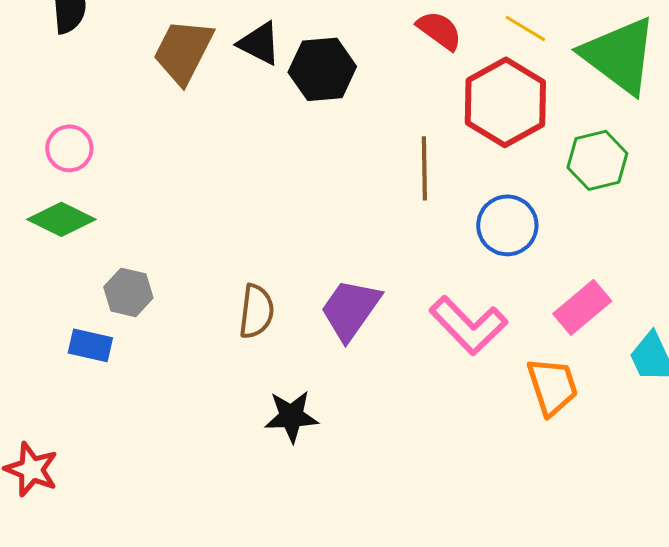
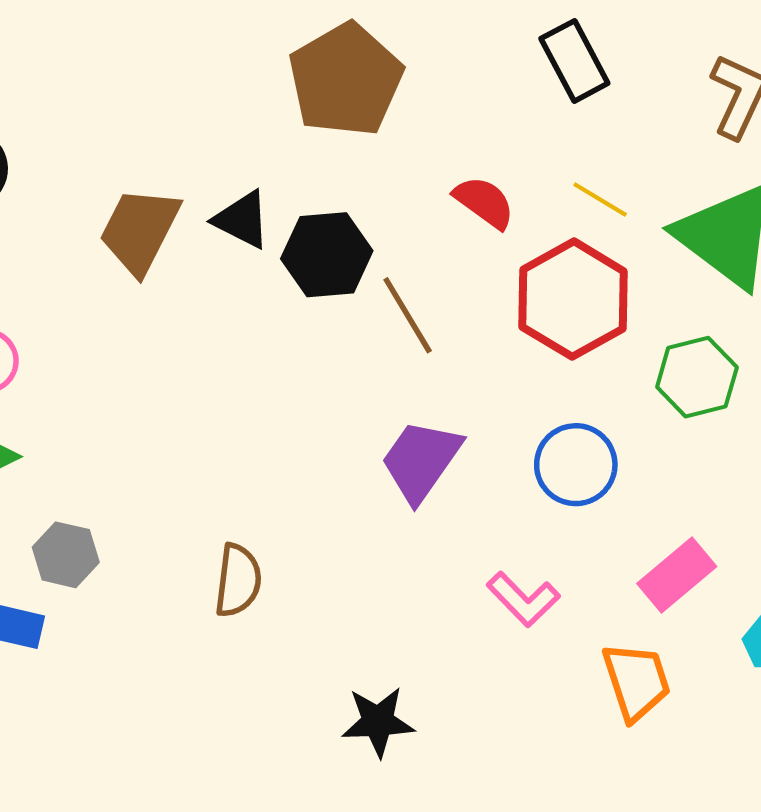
brown line: (424, 168) -> (408, 315), moved, turned -30
purple trapezoid: (350, 309) -> (421, 461), moved
pink L-shape: (468, 325) -> (523, 599), size x0.7
black star: (291, 416) -> (378, 722), moved

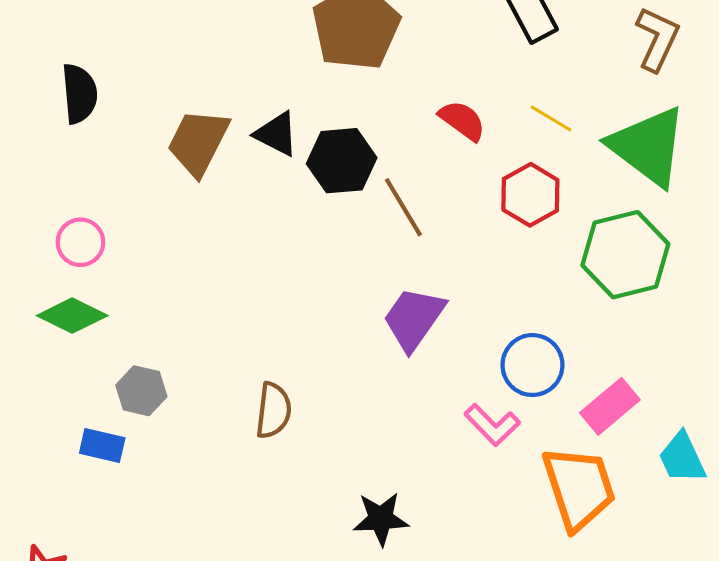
red hexagon: (573, 299) -> (530, 195), size x0.7
green hexagon: (697, 377) -> (625, 255), size x1.4
blue circle: (576, 465) -> (532, 365), moved
orange trapezoid: (636, 681) -> (579, 488), size x1.4

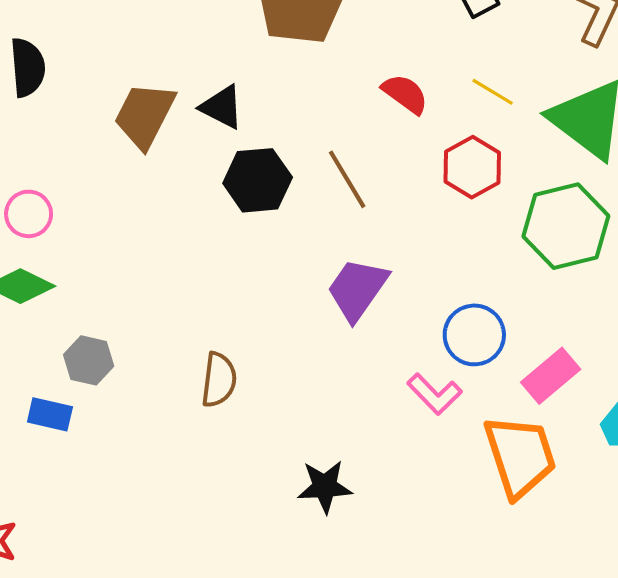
black hexagon: (342, 161) -> (258, 180), moved

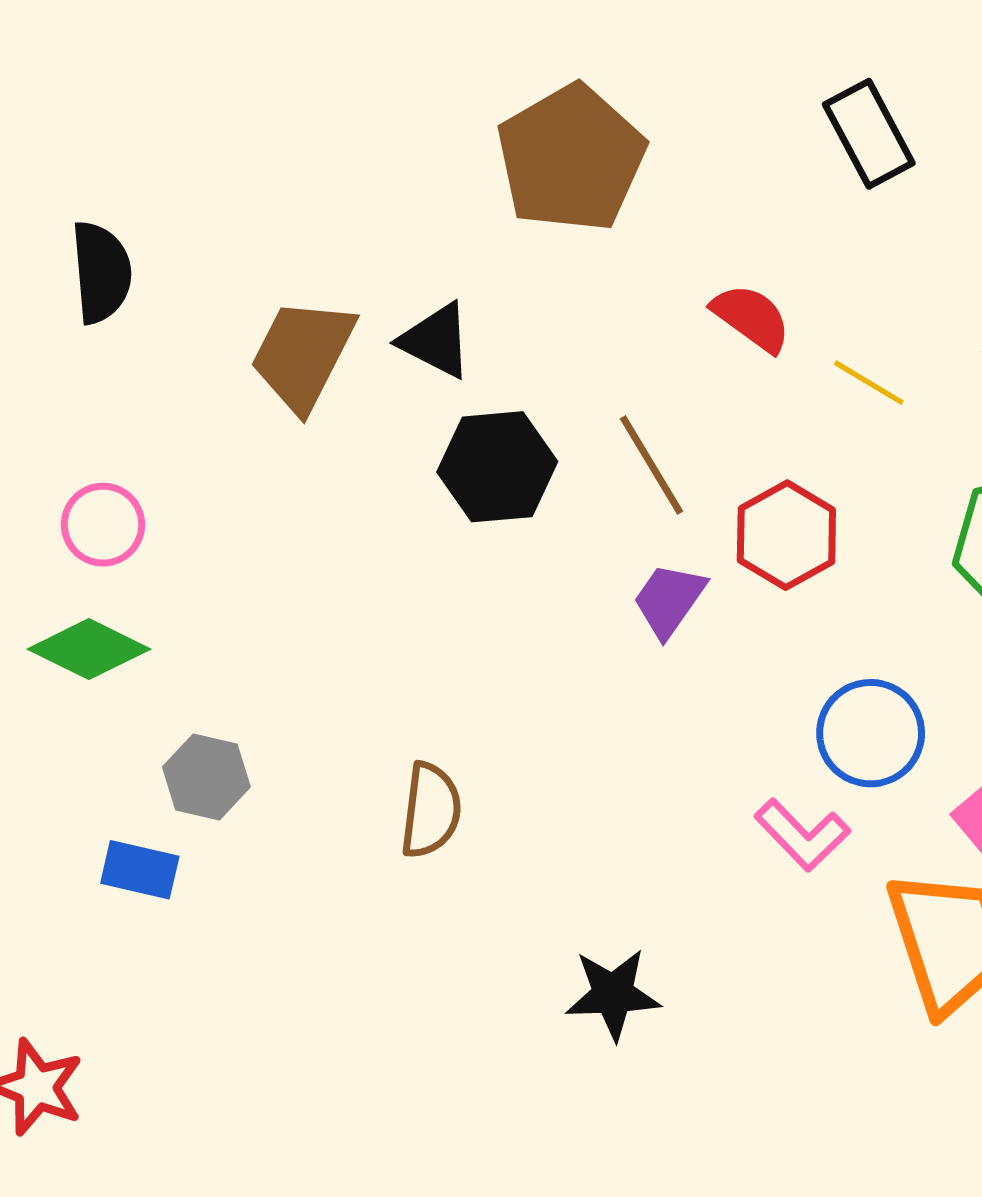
yellow line: (493, 92) -> (869, 383), moved
red hexagon: (472, 167) -> (786, 535), moved
purple trapezoid: (357, 289) -> (669, 600), moved, size x0.7

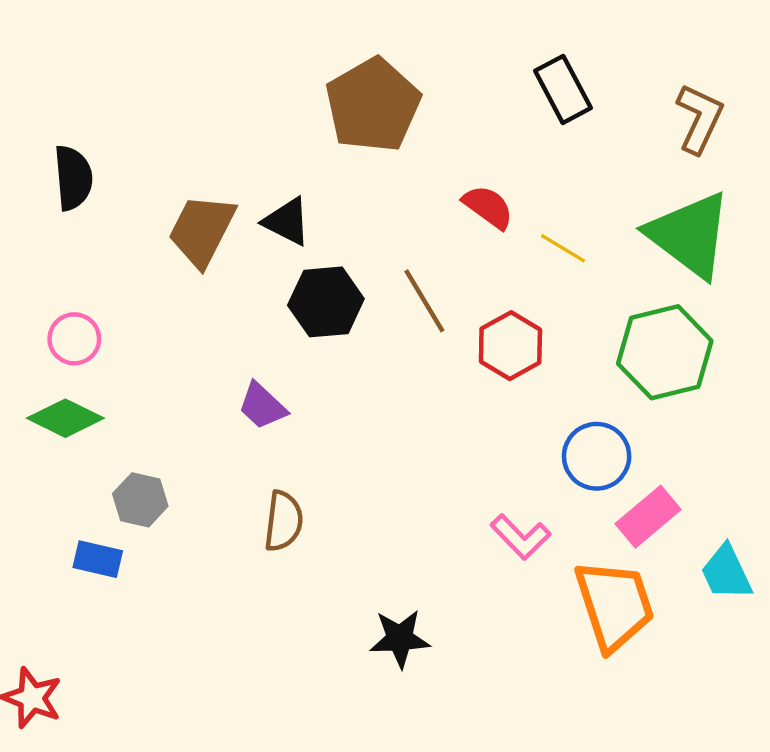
purple trapezoid: (669, 600) -> (262, 406), moved, turned -82
blue circle: (871, 733) -> (597, 456), moved

